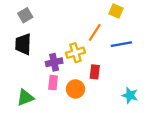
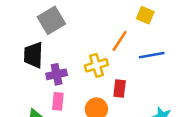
gray square: (25, 15) -> (51, 20), moved, size x1.5
purple cross: (54, 62) -> (57, 74), moved
pink rectangle: (53, 83) -> (58, 101), moved

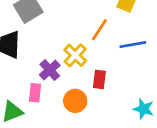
yellow cross: (96, 65) -> (75, 55), turned -30
purple cross: (57, 74) -> (50, 70), moved, turned -30

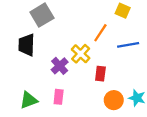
pink rectangle: (35, 93) -> (59, 97), moved
orange circle: (75, 101) -> (114, 100), moved

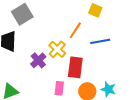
red rectangle: (100, 74) -> (75, 67), size x1.5
pink rectangle: (59, 97) -> (59, 88), moved

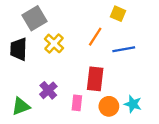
yellow cross: (57, 49) -> (54, 43), moved
purple cross: (38, 60) -> (48, 90), moved

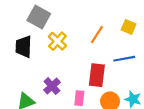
yellow square: (118, 14) -> (129, 27), moved
gray square: (35, 18) -> (39, 17), turned -30
blue line: (124, 49) -> (124, 59), moved

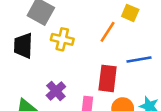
yellow square: (129, 27) -> (130, 13), moved
yellow cross: (57, 41) -> (62, 39), turned -30

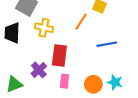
red rectangle: (108, 78) -> (59, 56), moved

